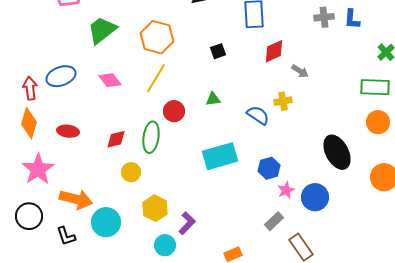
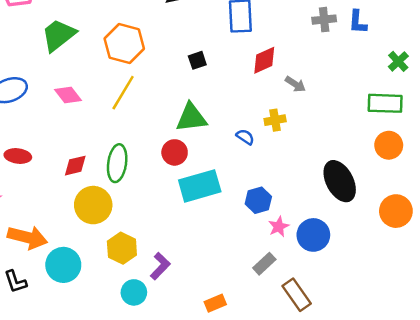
green triangle: (213, 99) -> (191, 118), size x1.8
red circle: (174, 111) -> (175, 152), moved
blue semicircle: (258, 115) -> (245, 137), size x0.7
yellow circle: (131, 172) -> (93, 205), size x1.6

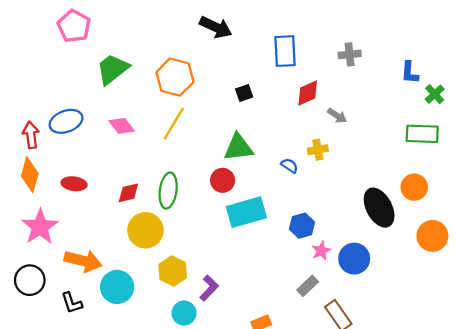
gray cross: (324, 20) -> (350, 54), moved
blue L-shape: (358, 22) -> (410, 73), moved
orange circle: (389, 145) -> (414, 187), moved

